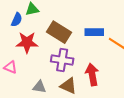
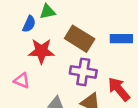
red arrow: (92, 74) -> (119, 89), turned -30

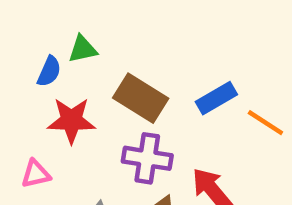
blue rectangle: (121, 39) -> (216, 98), turned -30
pink triangle: (22, 81) -> (36, 174), turned -35

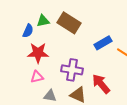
brown rectangle: (141, 98) -> (69, 23), moved
pink triangle: (36, 174) -> (37, 77), moved

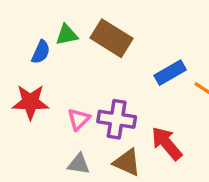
red star: (38, 53) -> (30, 102), moved
pink triangle: (37, 77) -> (79, 119), moved, turned -32

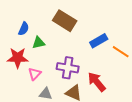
green triangle: (67, 35) -> (39, 43), moved
pink triangle: (79, 119) -> (35, 74), moved

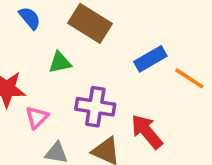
blue semicircle: (24, 29) -> (30, 18), moved, turned -64
green triangle: (39, 43) -> (60, 62), moved

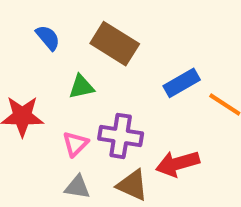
pink triangle: (37, 117) -> (75, 144), moved
red arrow: (147, 132) -> (178, 163), turned -66

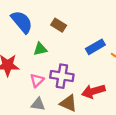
blue semicircle: (48, 38) -> (22, 22), size x1.6
brown rectangle: (115, 44) -> (59, 25), size x0.6

